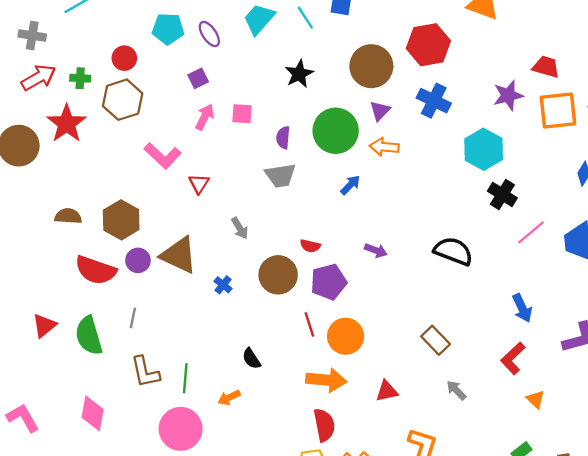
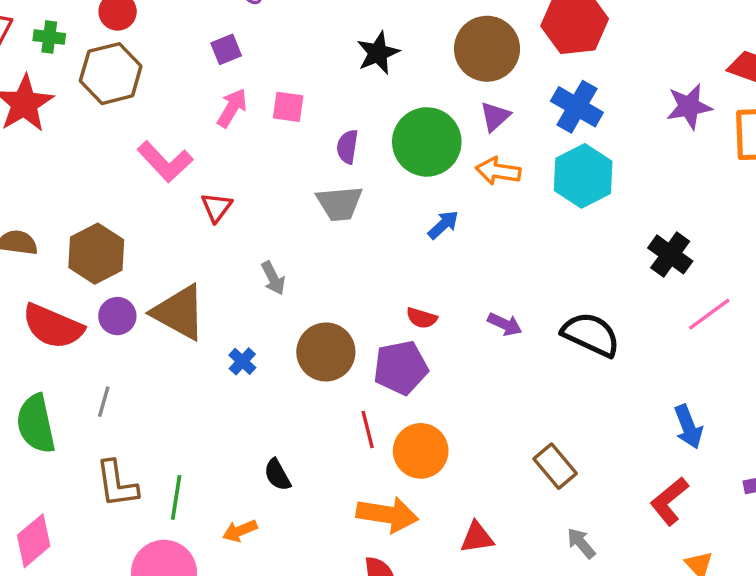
cyan hexagon: (484, 149) -> (583, 176), moved
red semicircle: (310, 246) -> (422, 318), moved
purple arrow: (376, 250) -> (505, 324), moved
pink diamond: (93, 413) -> (34, 541), turned 36

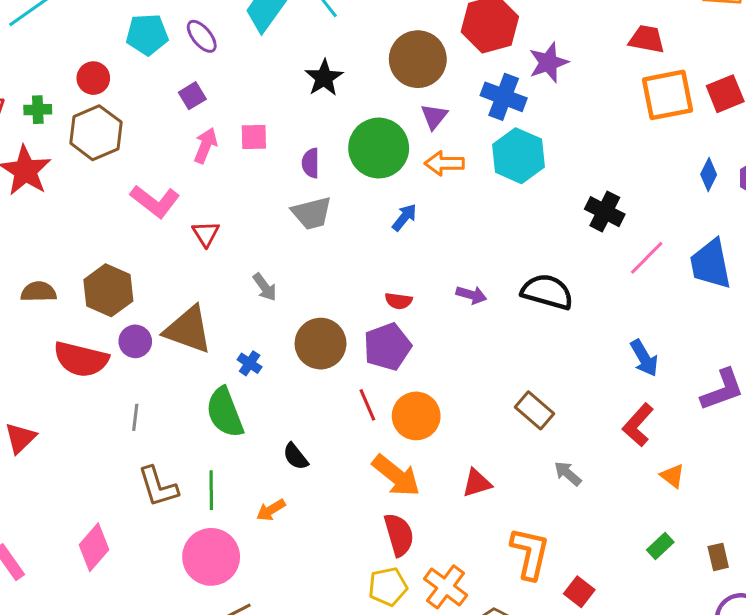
purple star: (689, 107) -> (548, 62), moved
green semicircle: (36, 424) -> (225, 412), moved
orange arrow: (387, 515) -> (396, 476), turned 39

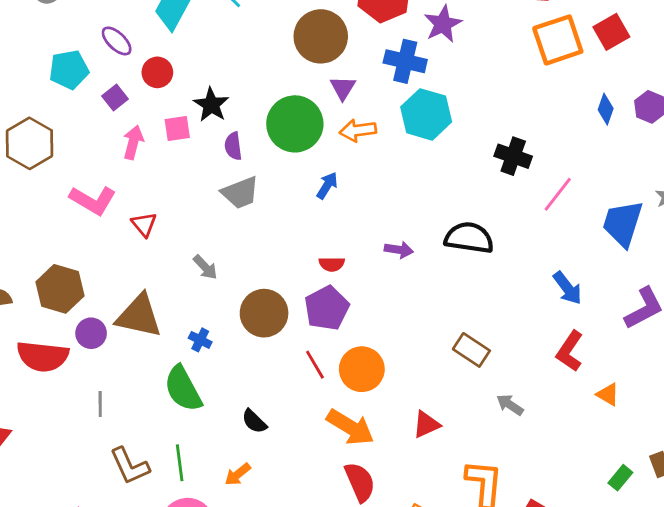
cyan pentagon: (147, 34) -> (69, 70), moved
red circle: (93, 78) -> (157, 72), moved
black star: (324, 78) -> (211, 105), moved
blue trapezoid: (711, 264) -> (623, 223), moved, turned 36
green rectangle: (660, 546) -> (620, 478), moved

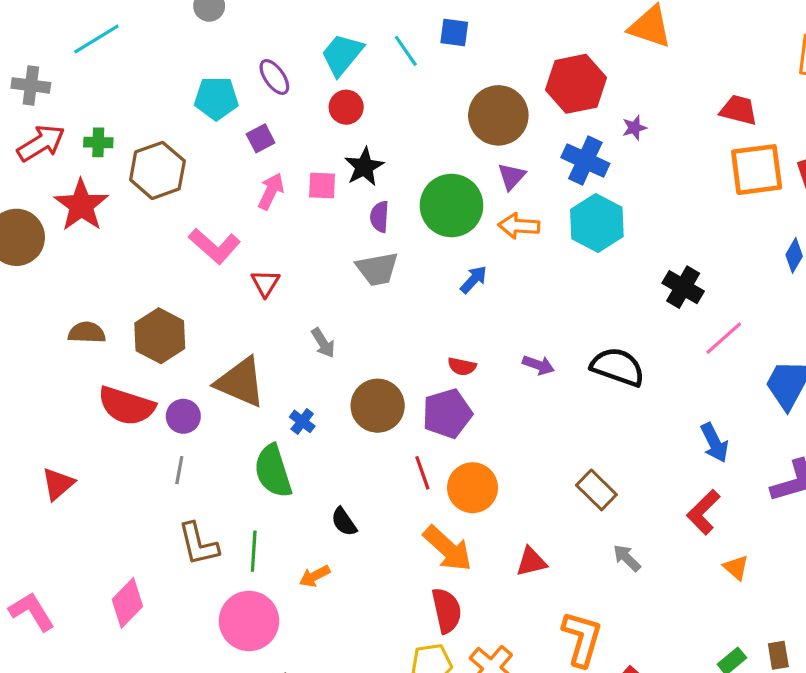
purple star: (443, 24) -> (634, 128), size x0.6
red circle: (157, 72) -> (346, 107), moved
purple circle: (91, 333) -> (183, 416), moved

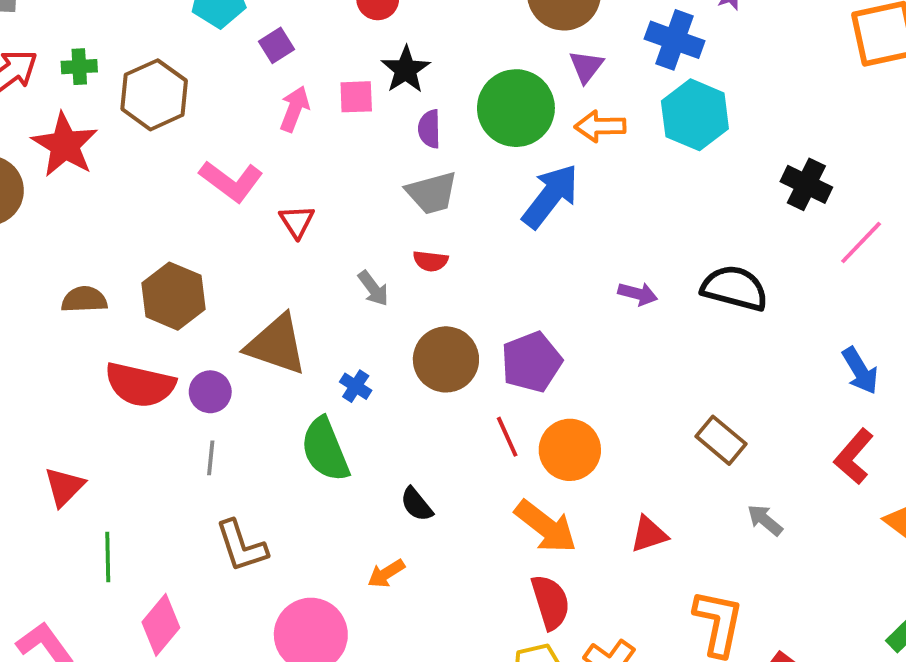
blue arrow: (474, 280) -> (550, 196), size x1.8
red semicircle: (462, 366) -> (431, 261), moved
green line: (254, 551) -> (108, 557), moved

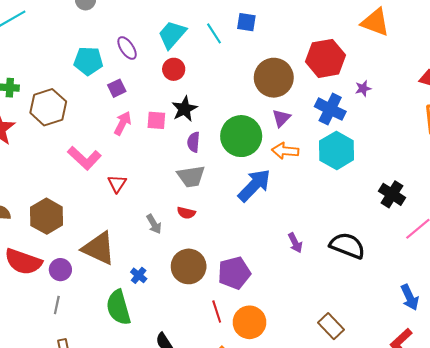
purple arrow: (638, 294) -> (295, 243), turned 42

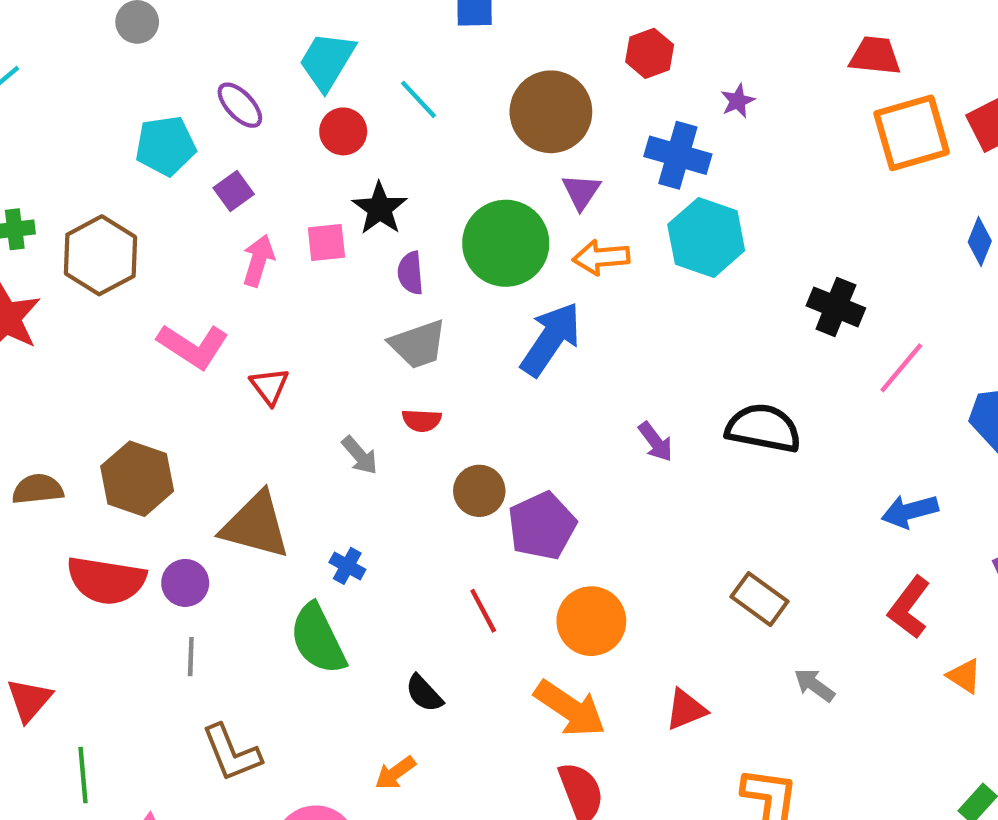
cyan line: (214, 33) -> (419, 99), moved
red hexagon: (325, 58) -> (650, 53), size x0.6
brown circle: (189, 266) -> (479, 491), moved, size x0.7
blue arrow: (410, 297) -> (910, 511), turned 110
red line: (217, 312) -> (483, 611), moved

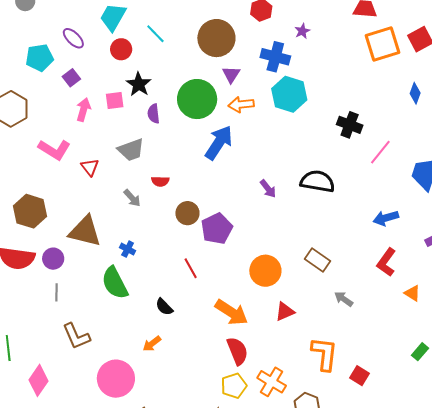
gray trapezoid: (418, 344) -> (131, 150), moved
orange circle: (591, 621) -> (265, 271), moved

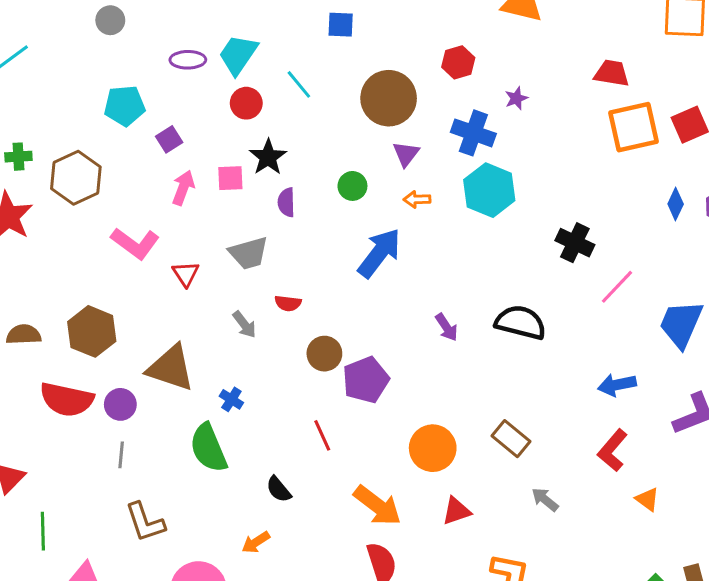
purple ellipse: (73, 38) -> (188, 60), moved, turned -50
green circle: (197, 99) -> (352, 186), size x0.5
orange arrow: (241, 104) -> (417, 199), size x0.7

